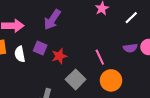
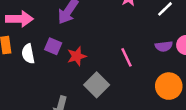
orange circle: (111, 80) -> (169, 86), moved

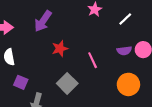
purple square: (53, 46) -> (21, 82), moved
red star: (77, 56) -> (60, 49), moved

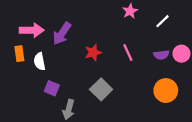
purple arrow: (43, 21) -> (62, 34), moved
pink line: (93, 60) -> (128, 53), moved

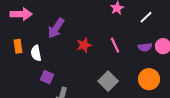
pink arrow: (32, 30) -> (21, 14), moved
gray square: (101, 89) -> (108, 81), moved

